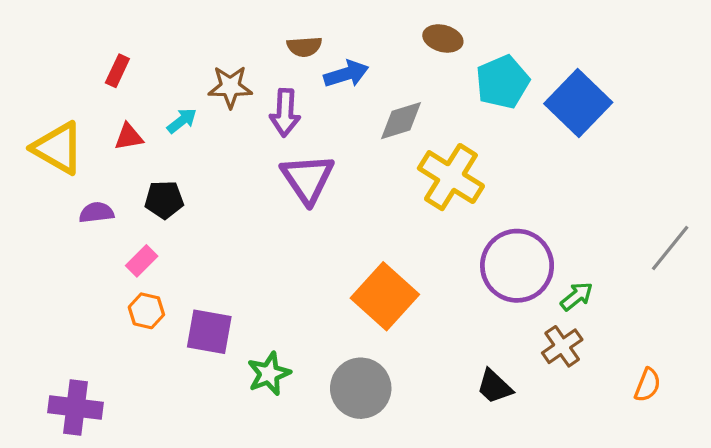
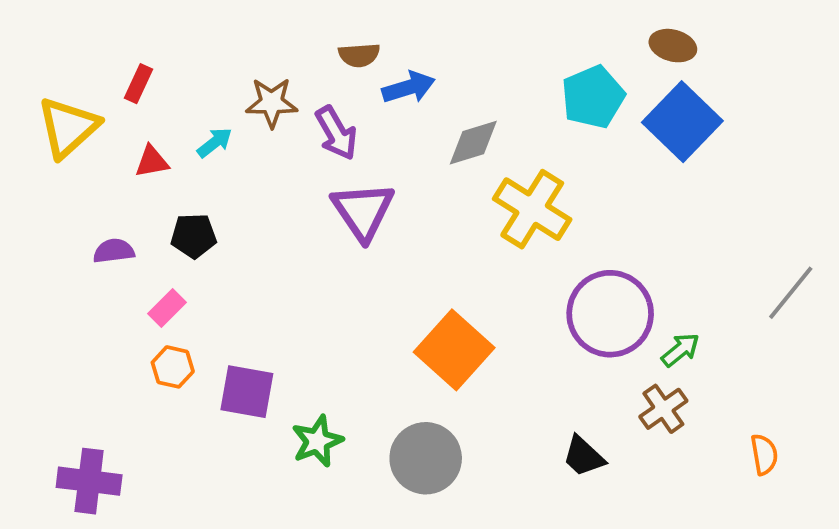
brown ellipse: (443, 38) -> (673, 46), moved
purple arrow: (285, 113) -> (336, 133), turned -33
yellow triangle: (58, 148) -> (68, 127), moved, turned 48
orange semicircle: (648, 385) -> (764, 454), turned -32

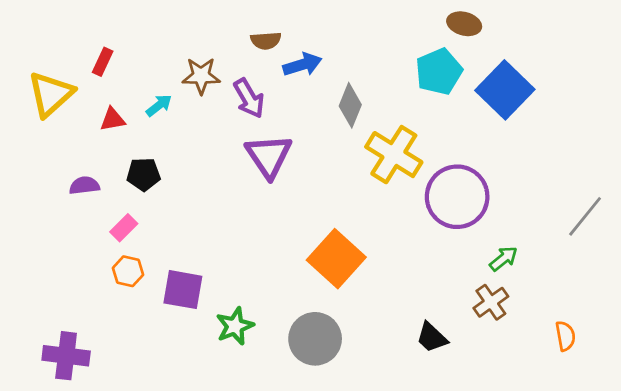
brown ellipse: (673, 46) -> (464, 24), moved
gray diamond: (473, 143) -> (350, 105), turned -51
purple circle: (610, 314) -> (457, 197), moved

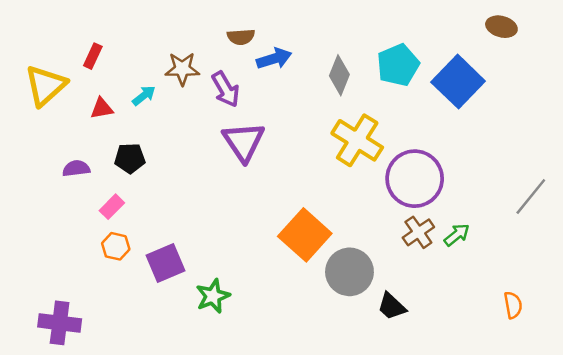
brown ellipse: (464, 24) -> (501, 27), moved
gray diamond: (350, 105) -> (339, 75), moved
purple square: (183, 290) -> (166, 263), turned -33
brown cross: (491, 302) -> (418, 232), moved
gray circle: (315, 339) -> (349, 272), moved

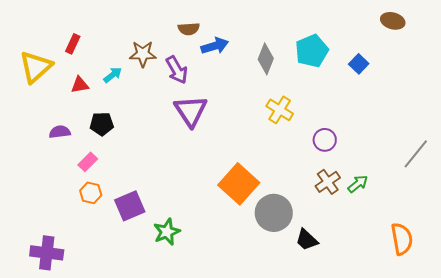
blue square: (458, 82) -> (359, 64), size x0.5
yellow cross: (357, 140) -> (280, 110), size x0.7
purple circle: (415, 179) -> (325, 140), size x0.5
orange semicircle: (513, 305) -> (402, 239), size x1.5

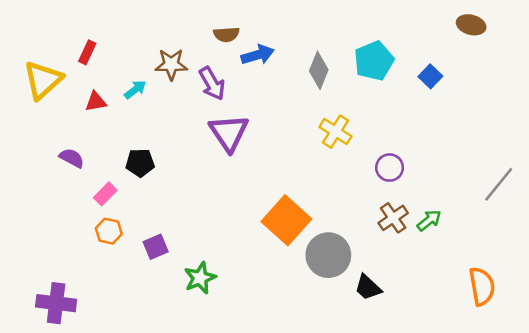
black pentagon: (102, 124) -> (140, 163), moved
purple semicircle: (60, 132) -> (72, 158), turned 35
purple square: (130, 206) -> (156, 247), size x0.7

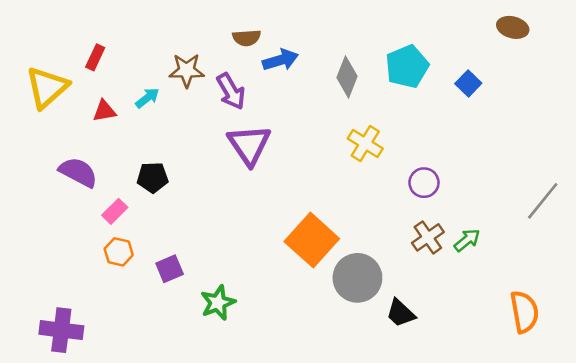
purple semicircle: (72, 158) -> (78, 172), size x1.4

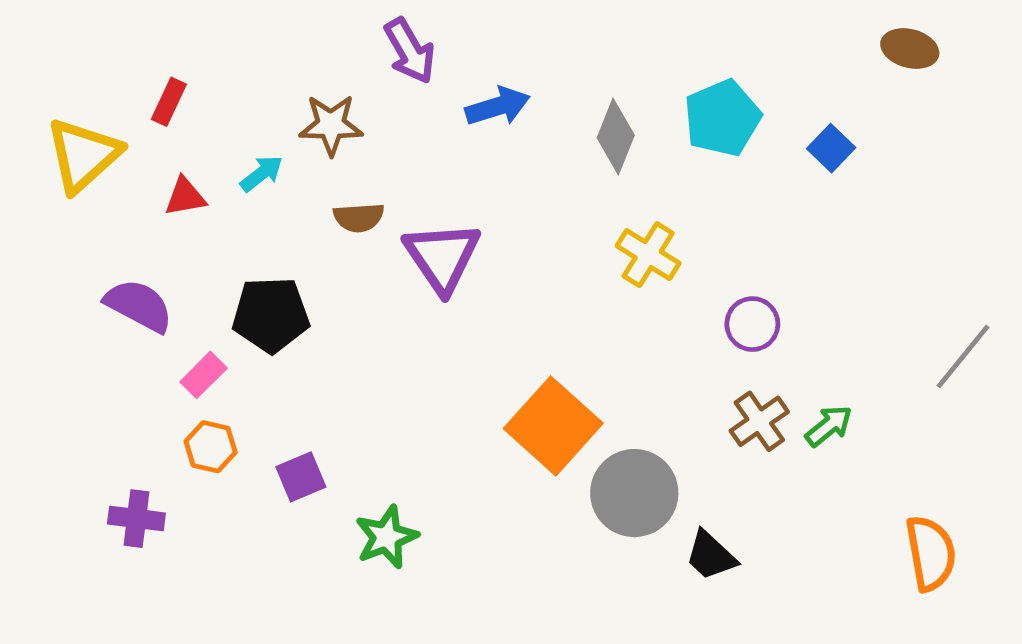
brown semicircle: (247, 38) -> (359, 218), moved
purple arrow: (231, 91) -> (410, 51), moved
black pentagon: (153, 177) -> (271, 315), size x1.4
purple cross: (61, 330) -> (136, 519), moved, size x0.7

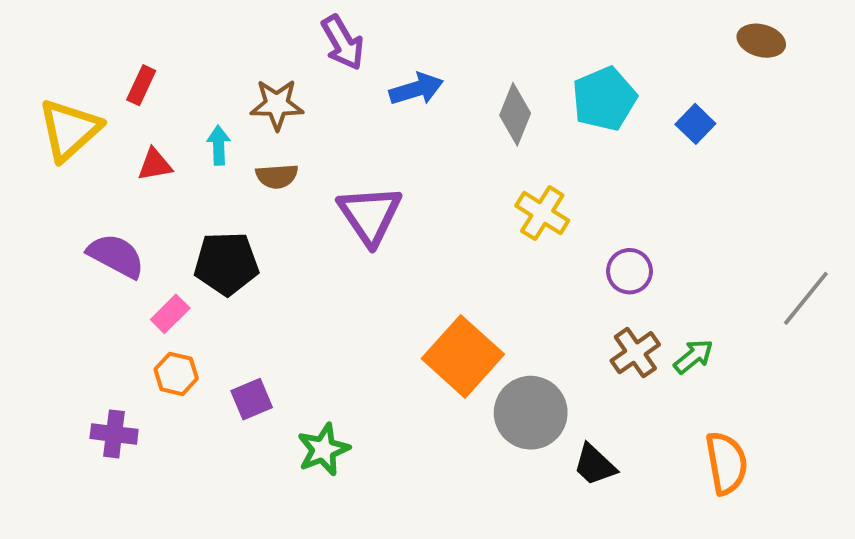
cyan arrow: (262, 174) -> (219, 145), turned -54
brown semicircle: (359, 218) -> (277, 176), moved
orange semicircle: (931, 553) -> (726, 463), moved

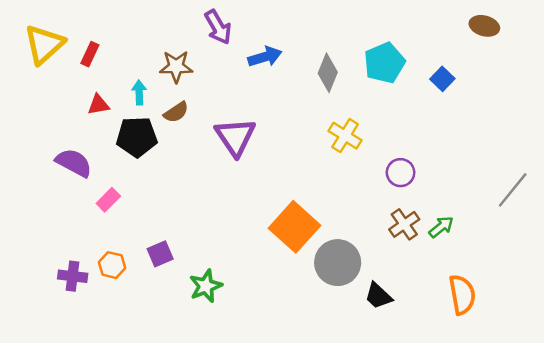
yellow triangle: (69, 130) -> (44, 44), moved
brown semicircle: (277, 176) -> (176, 112), turned -30
black pentagon: (226, 263) -> (137, 137), moved
orange hexagon: (176, 374) -> (112, 265), moved

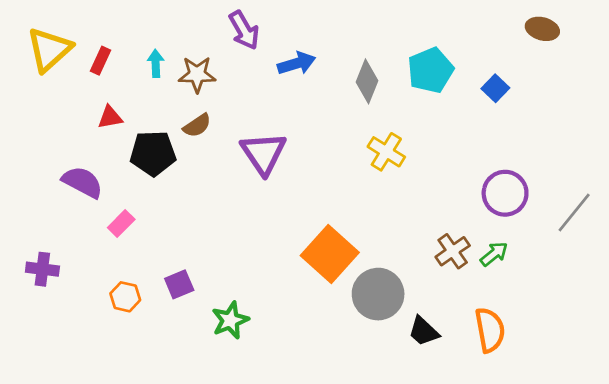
cyan arrow: (139, 92) -> (156, 63), moved
purple circle: (401, 173) -> (505, 193), moved, size x1.4
purple cross: (73, 276) -> (42, 269), moved
orange semicircle: (462, 295) -> (490, 330), moved

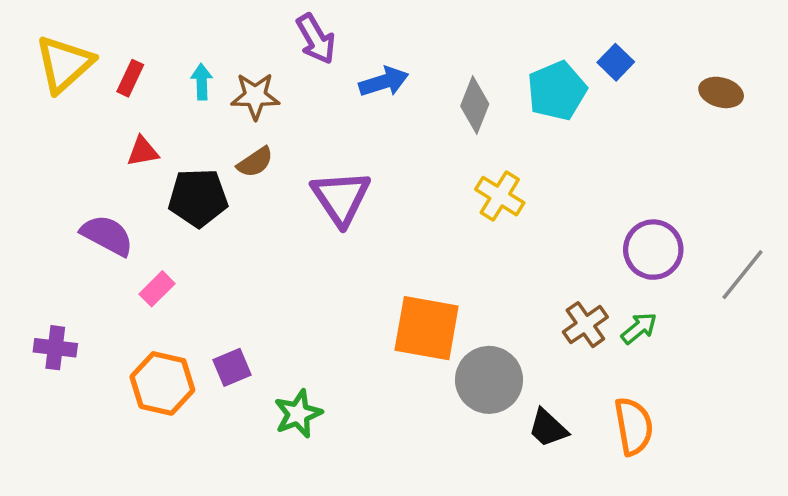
brown ellipse: (542, 29) -> (721, 92), moved
blue square: (495, 88) -> (616, 62), moved
orange square: (330, 254) -> (427, 328), turned -32
orange hexagon: (125, 297) -> (162, 383), size x1.6

